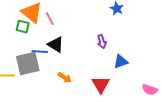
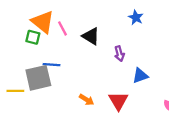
black triangle: (56, 45) -> (91, 36), moved
orange arrow: (65, 78) -> (87, 100), moved

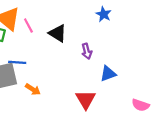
orange arrow: (87, 100) -> (33, 89), moved

